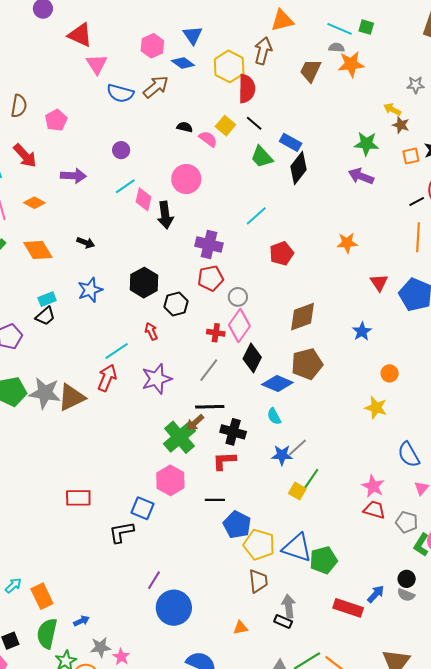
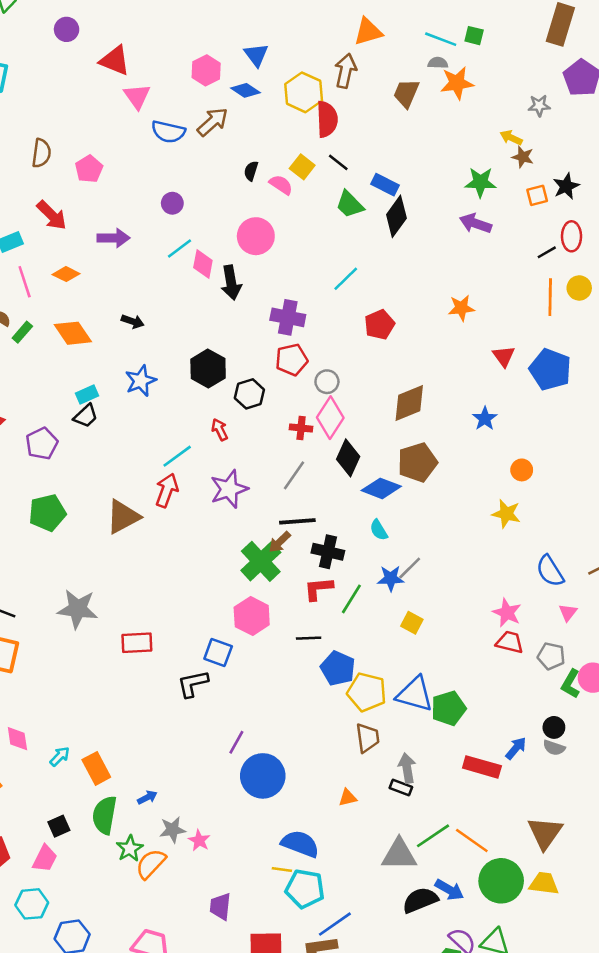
black semicircle: (185, 127) -> (251, 171), turned -84
gray star: (45, 393) -> (78, 609), moved
green line: (310, 480) -> (351, 599), moved

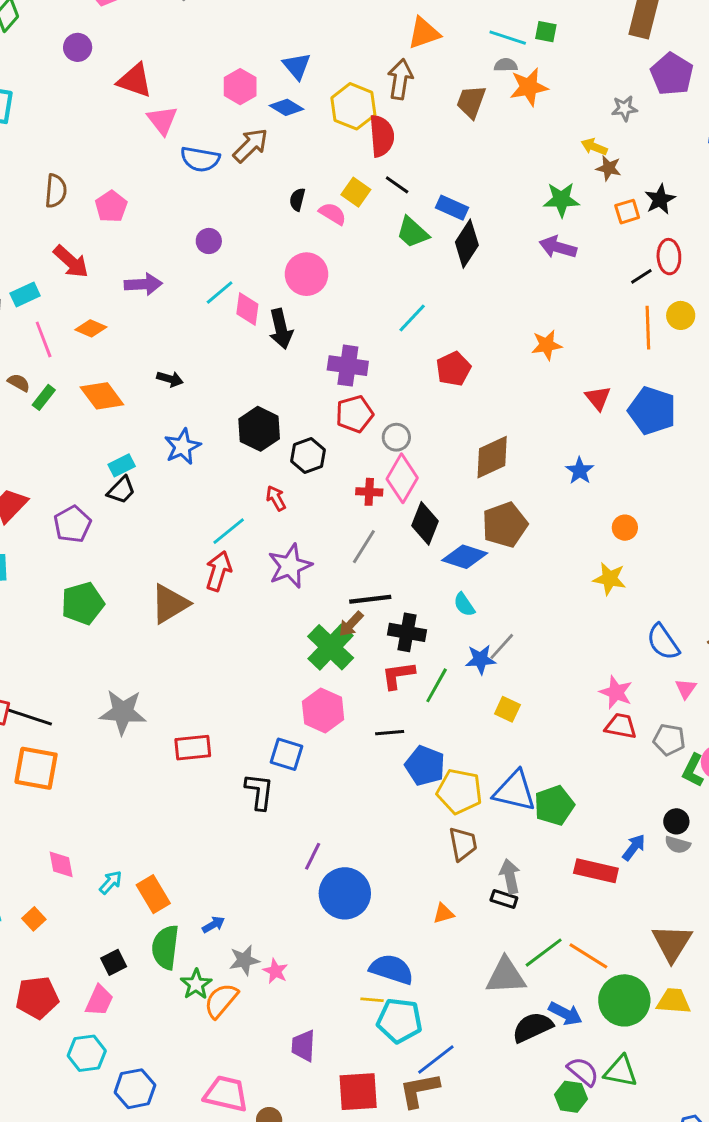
black L-shape: (193, 684) -> (259, 792), turned 112

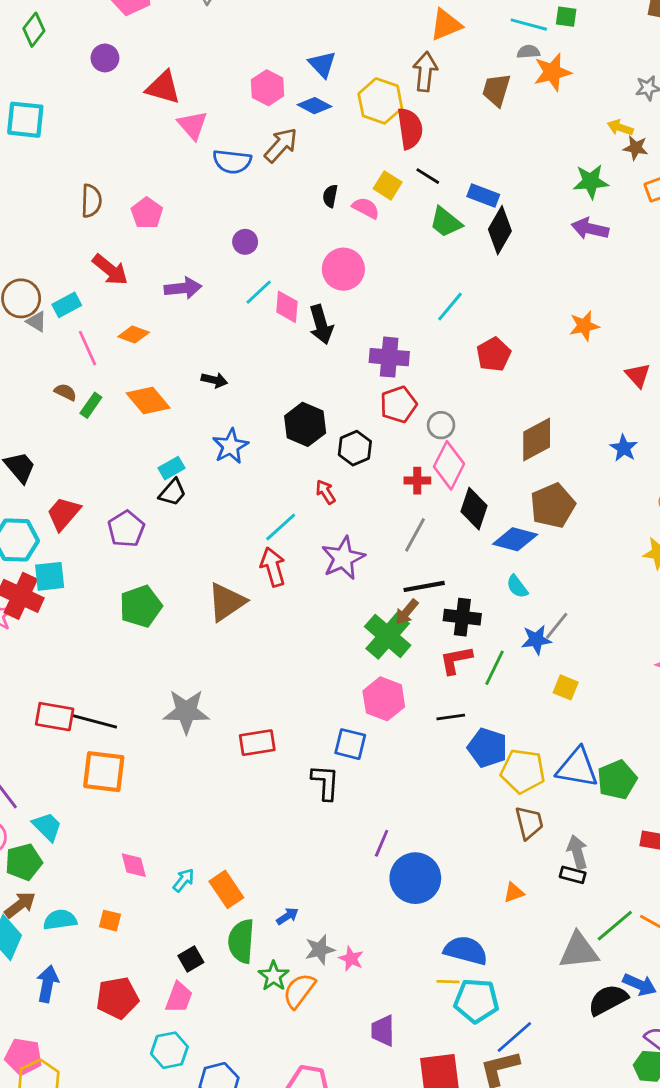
red arrow: (218, 571) -> (273, 567), turned -30
orange square: (34, 919) -> (110, 921), turned -30

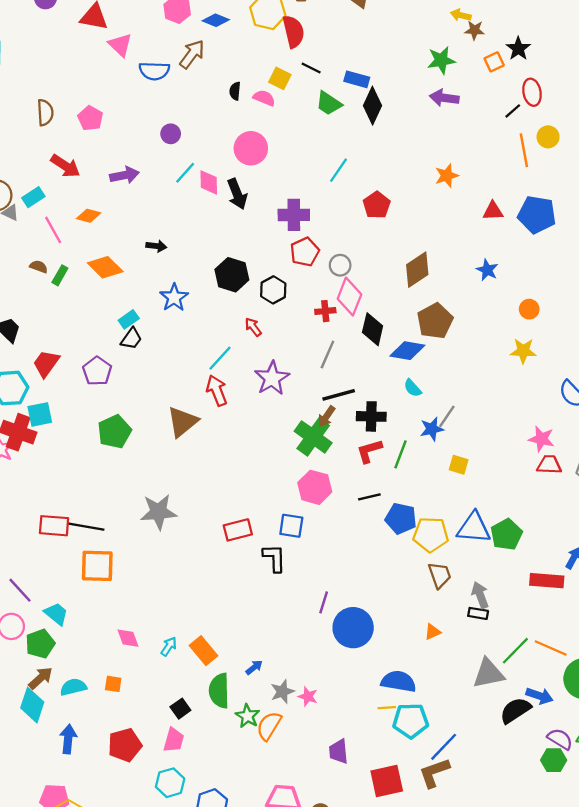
red triangle: (638, 375) -> (493, 211), turned -45
red rectangle: (257, 743) -> (238, 530), moved

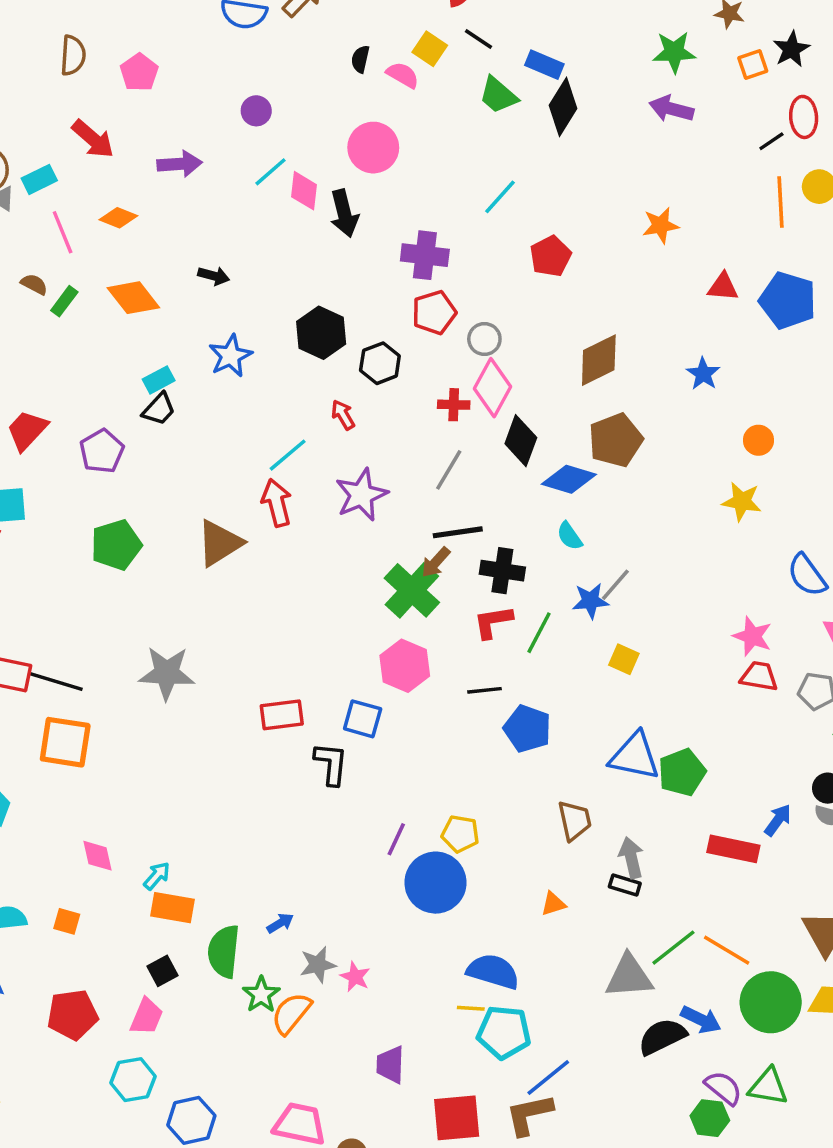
yellow pentagon: (431, 535) -> (460, 834), moved, size x0.7
orange rectangle: (204, 651) -> (172, 908), moved, turned -48

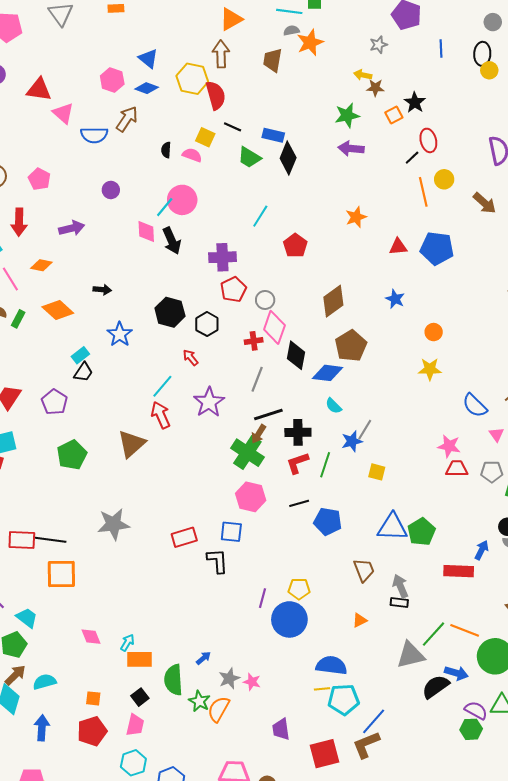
red arrow: (93, 139) -> (19, 222), turned 60
cyan line: (270, 172) -> (165, 207), moved
orange square: (67, 921) -> (93, 698), moved

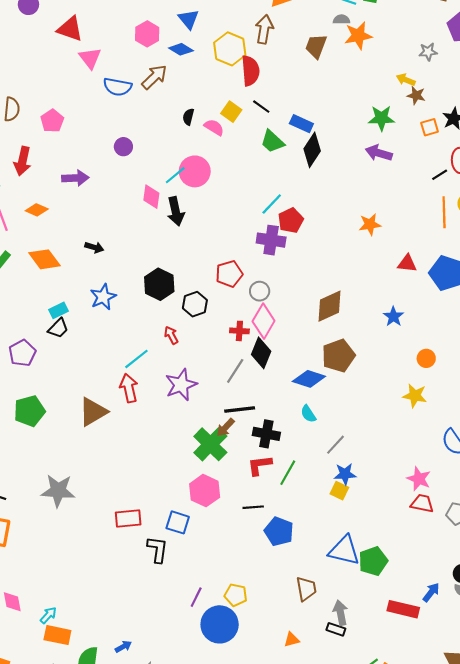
red pentagon: (295, 246) -> (291, 220), moved
purple cross: (222, 257) -> (271, 240), moved
black diamond: (296, 355) -> (261, 353), moved
blue star: (352, 441) -> (345, 474), moved

